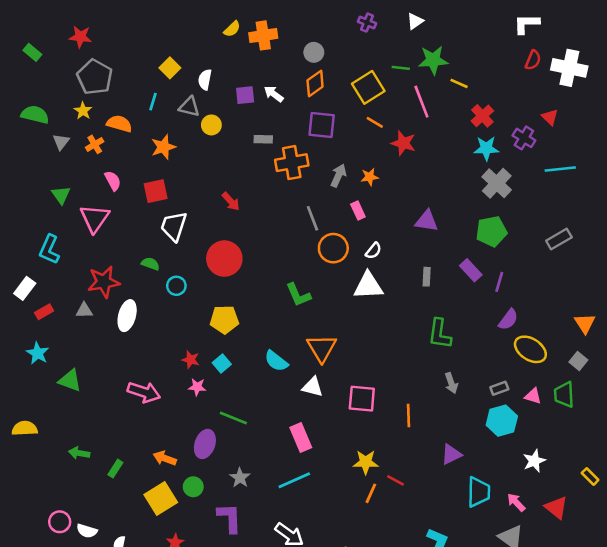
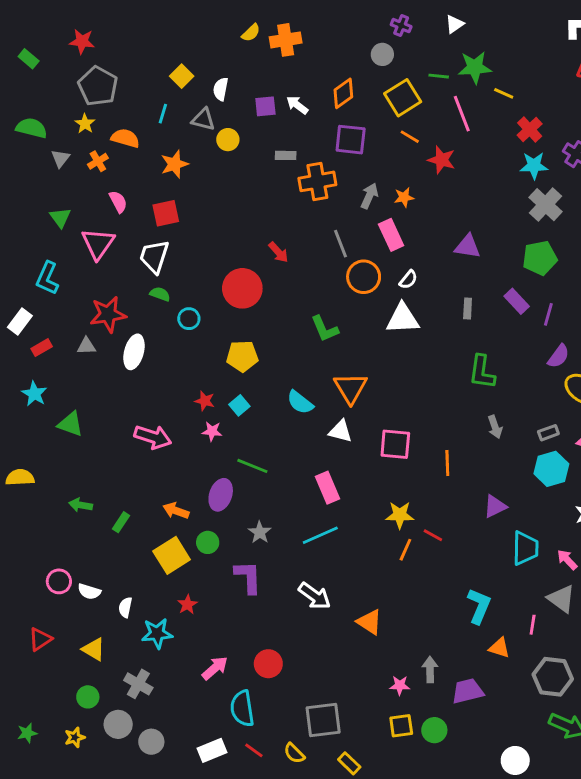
gray circle: (314, 52) -> (382, 54), moved
red arrow: (231, 201) -> (278, 252), moved
pink rectangle: (358, 211) -> (391, 235), size x1.5
white trapezoid: (174, 226) -> (154, 257), moved

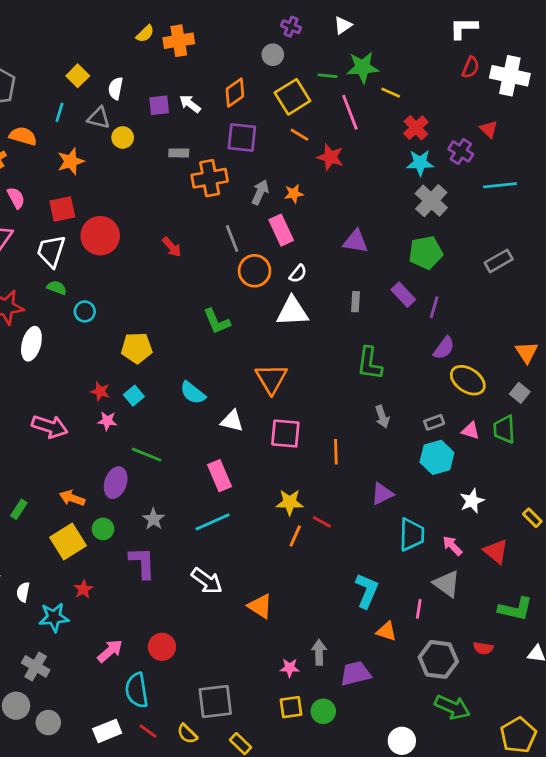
red circle: (242, 288) -> (100, 236), moved
orange triangle: (351, 388) -> (271, 379), moved

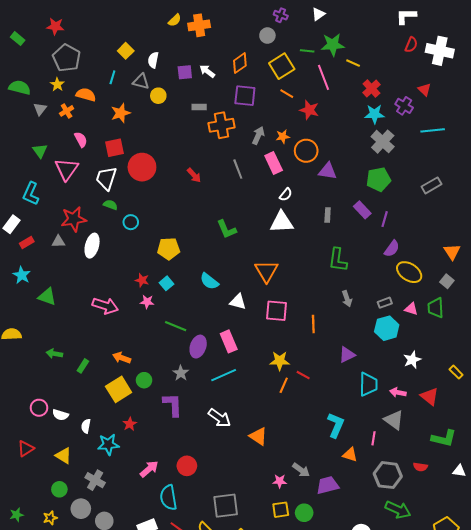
orange circle: (255, 271) -> (306, 151), moved
purple ellipse: (116, 483) -> (198, 347), moved
pink arrow: (452, 546) -> (398, 392), turned -35
gray arrow: (319, 652) -> (301, 470), turned 126

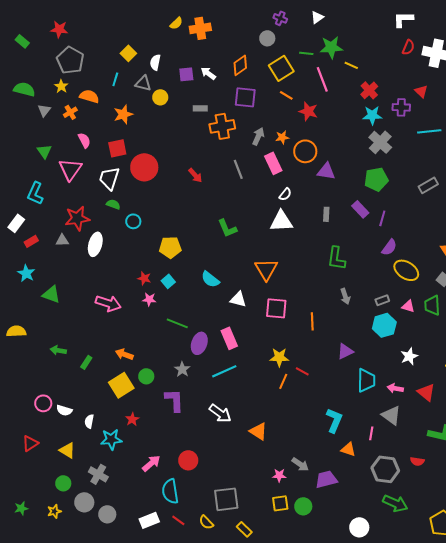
purple cross: (404, 106) -> (401, 107), turned -30

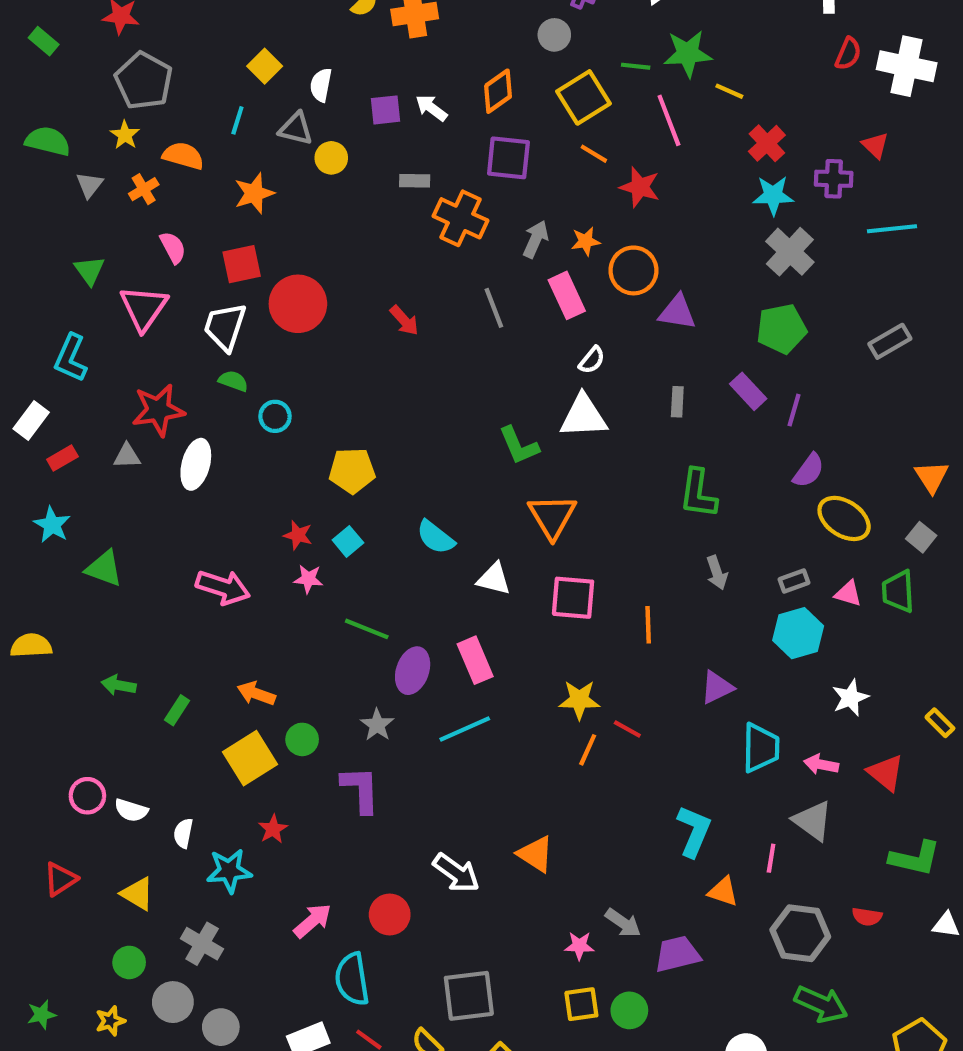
orange cross: (222, 126) -> (461, 218), turned 35
green L-shape: (227, 228) -> (519, 446), moved
white arrow: (220, 413) -> (456, 873), moved

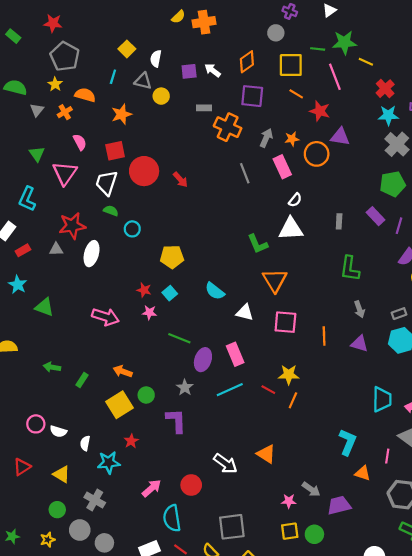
yellow square: (583, 97) -> (291, 65), turned 32
purple triangle: (677, 312) -> (340, 137), moved
red arrow: (404, 320) -> (180, 180), moved
purple triangle: (717, 687) -> (359, 344), moved, turned 42
red line: (627, 729) -> (268, 390), moved

